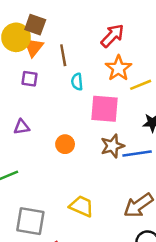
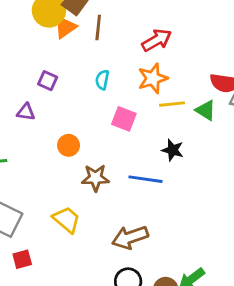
brown line: (63, 55) -> (98, 28), moved
purple square: (29, 79) -> (48, 81), moved
pink square: (104, 109) -> (124, 119), size x0.7
brown star: (112, 146) -> (95, 178), moved

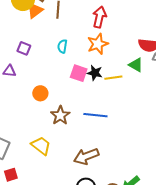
red arrow: (157, 40) -> (100, 17), turned -45
yellow line: (172, 104) -> (113, 78), moved
black star: (173, 150) -> (95, 73), moved
brown star: (95, 178) -> (60, 115), turned -30

